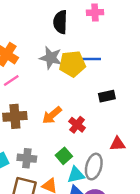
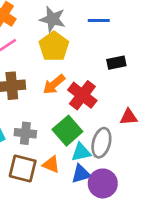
yellow pentagon: (72, 64) -> (54, 46), moved, turned -30
red cross: (77, 125) -> (82, 95), size x1.5
green square: (64, 156) -> (67, 131), size x1.5

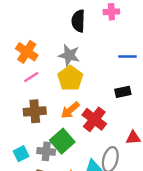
blue line: (99, 21) -> (127, 56), moved
green square: (67, 131) -> (62, 141), moved

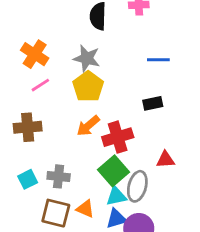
brown cross: (35, 111) -> (28, 127), moved
red cross: (94, 119) -> (118, 137), turned 35
green square: (62, 141) -> (113, 171), moved

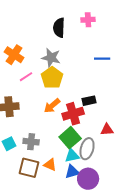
pink line: (40, 85) -> (26, 77), moved
black rectangle: (153, 103) -> (89, 101), moved

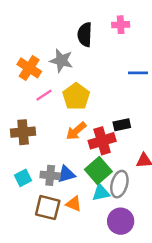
gray star: (51, 58) -> (61, 61), moved
blue triangle: (72, 172) -> (66, 174), moved

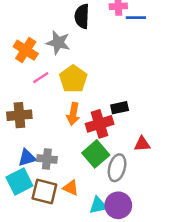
blue line: (138, 73) -> (136, 18), moved
orange arrow: (76, 131) -> (73, 114), turned -40
blue triangle: (66, 174) -> (27, 158), moved
cyan square: (23, 178) -> (19, 182), moved, size x1.5
cyan triangle: (101, 193) -> (98, 205), moved

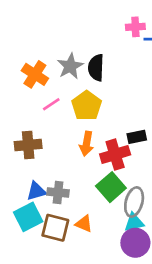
black semicircle: (82, 16) -> (96, 68), moved
gray star: (58, 43) -> (70, 66), turned 30
cyan triangle: (98, 205) -> (134, 222), moved

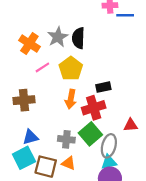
black rectangle: (137, 137) -> (103, 87), moved
gray cross: (58, 192) -> (66, 139), moved

